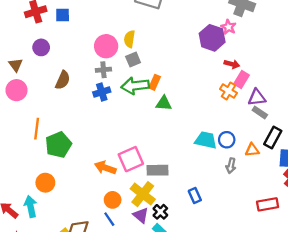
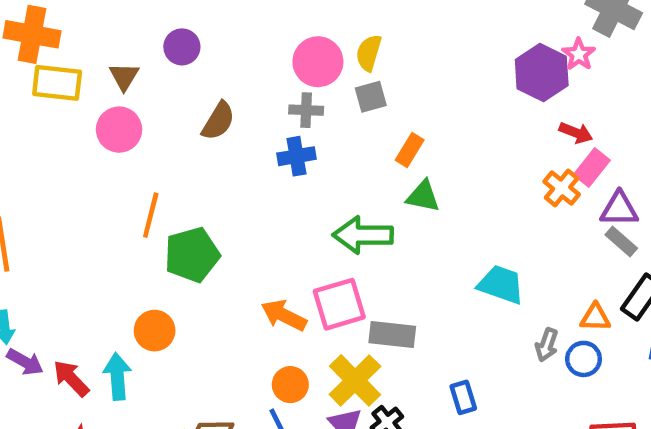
green arrow: (135, 86) -> (363, 235), moved
blue circle: (227, 140) -> (584, 359), moved

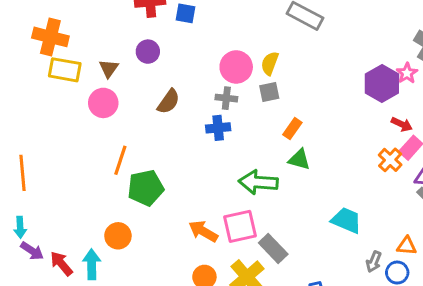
gray rectangle: (392, 335) -> (273, 248), turned 36

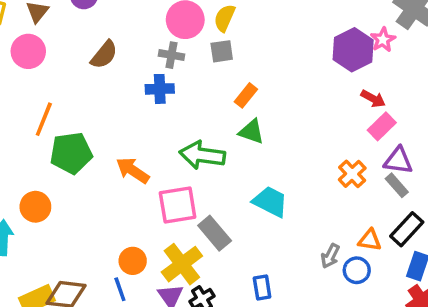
orange cross: (390, 160) -> (352, 174), moved
cyan trapezoid: (346, 220) -> (270, 202), moved
orange arrow: (203, 231) -> (133, 170), moved

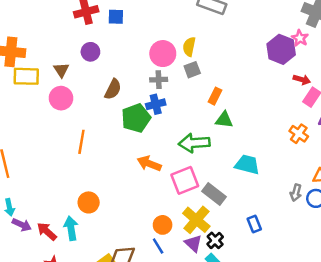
green pentagon: (71, 153) -> (136, 118), moved

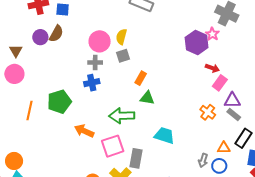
brown semicircle: (113, 89) -> (56, 34), moved
green pentagon: (136, 118) -> (59, 102), moved
gray rectangle: (214, 194) -> (136, 158), turned 60
orange circle: (89, 202) -> (14, 161), moved

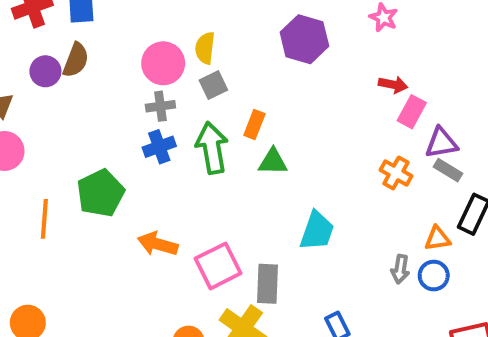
purple hexagon: (197, 43) -> (304, 39), moved
green arrow: (122, 116) -> (212, 148), moved, turned 90
cyan trapezoid: (164, 136) -> (317, 231), turned 100

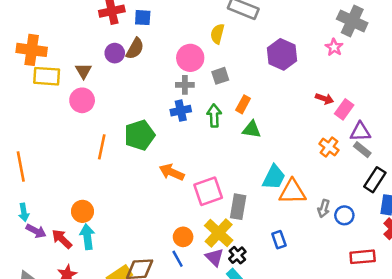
yellow semicircle: (205, 48) -> (217, 34), moved
red arrow: (393, 85) -> (325, 99), moved
green arrow: (212, 148) -> (214, 116), size x0.7
orange triangle: (437, 239) -> (292, 192), moved, size x1.6

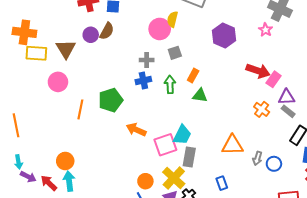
pink circle: (190, 58) -> (160, 29), moved
brown triangle: (83, 71) -> (66, 49), size x1.5
red arrow: (325, 99) -> (258, 71), size x1.6
pink circle: (82, 100) -> (58, 82), moved
cyan trapezoid: (274, 177) -> (182, 135), moved

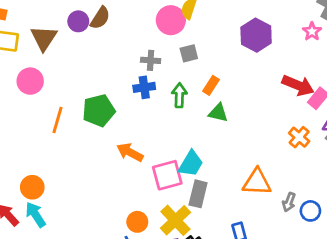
cyan arrow: (69, 181) -> (35, 215), turned -30

